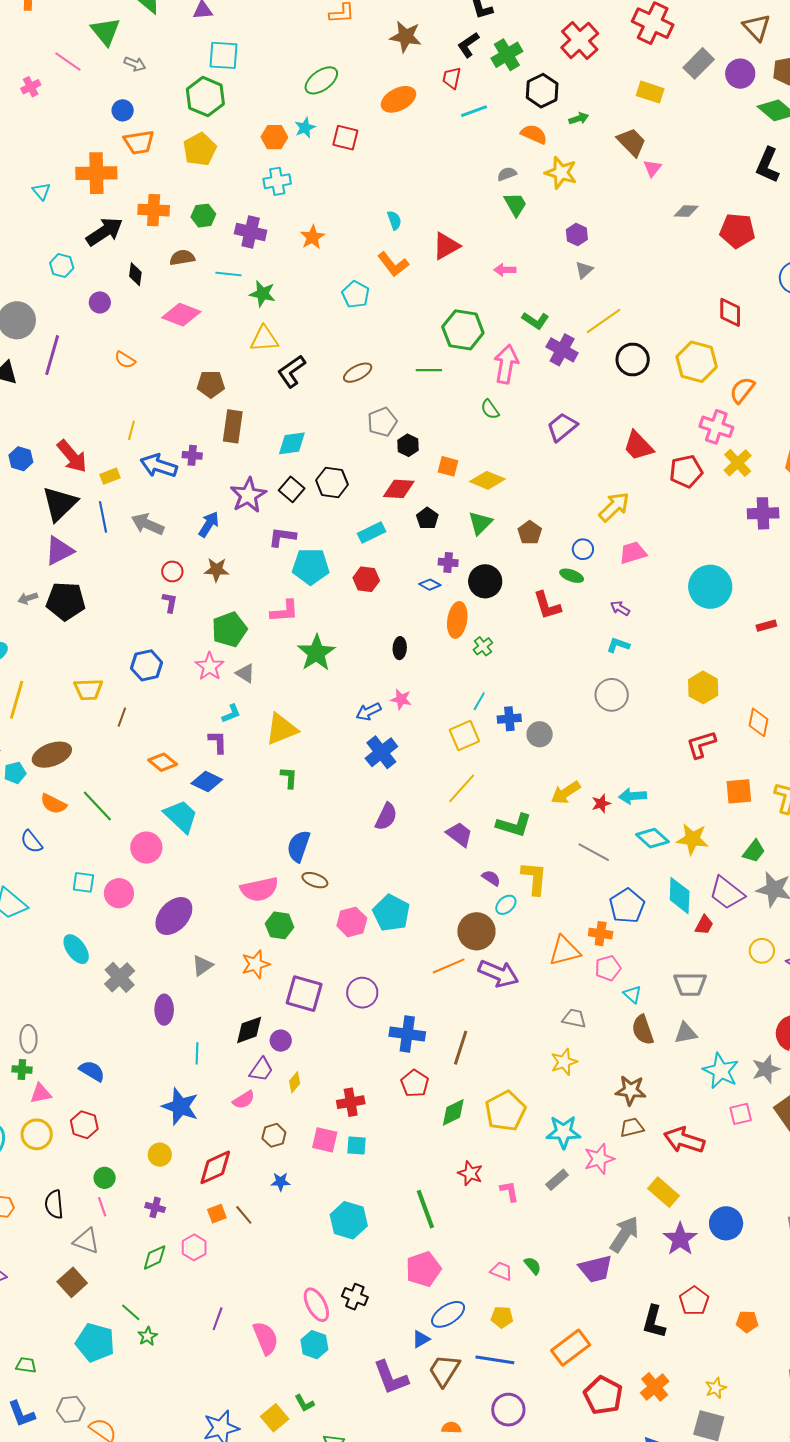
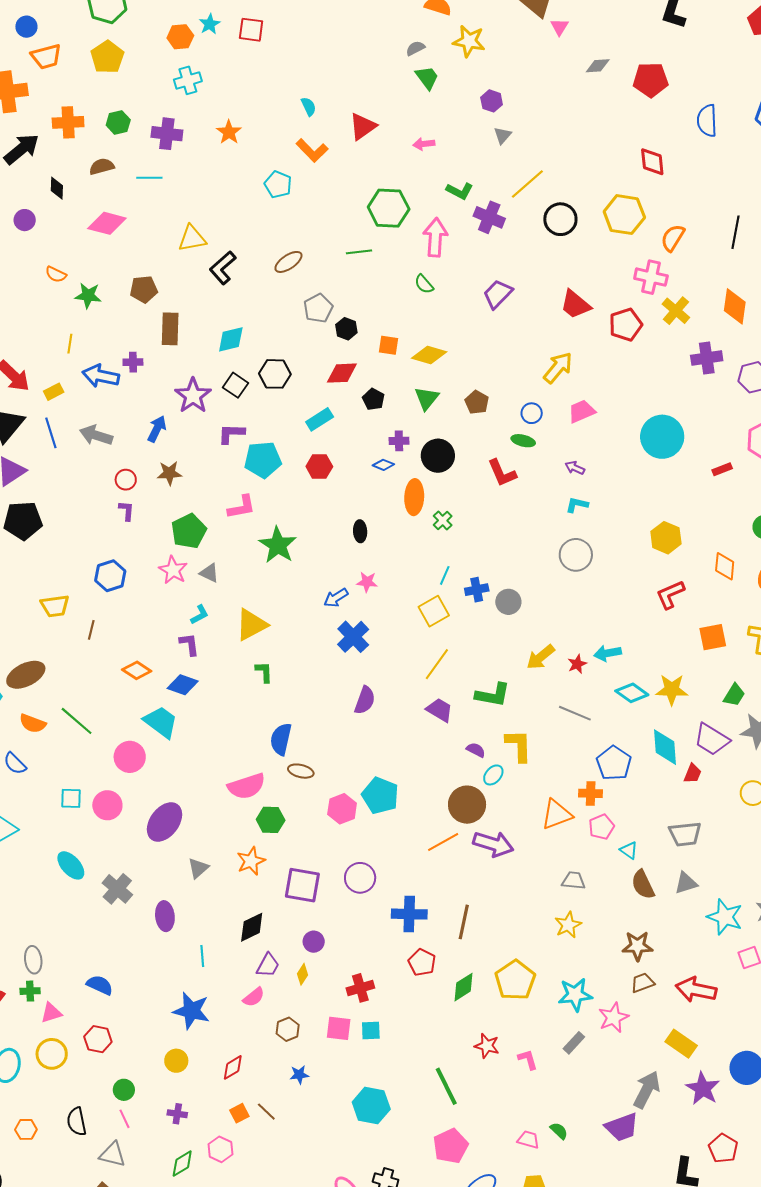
green star: (262, 294) -> (88, 296), moved
purple circle: (281, 1041) -> (314, 942), moved
red diamond: (215, 1167) -> (233, 1067), size x0.7

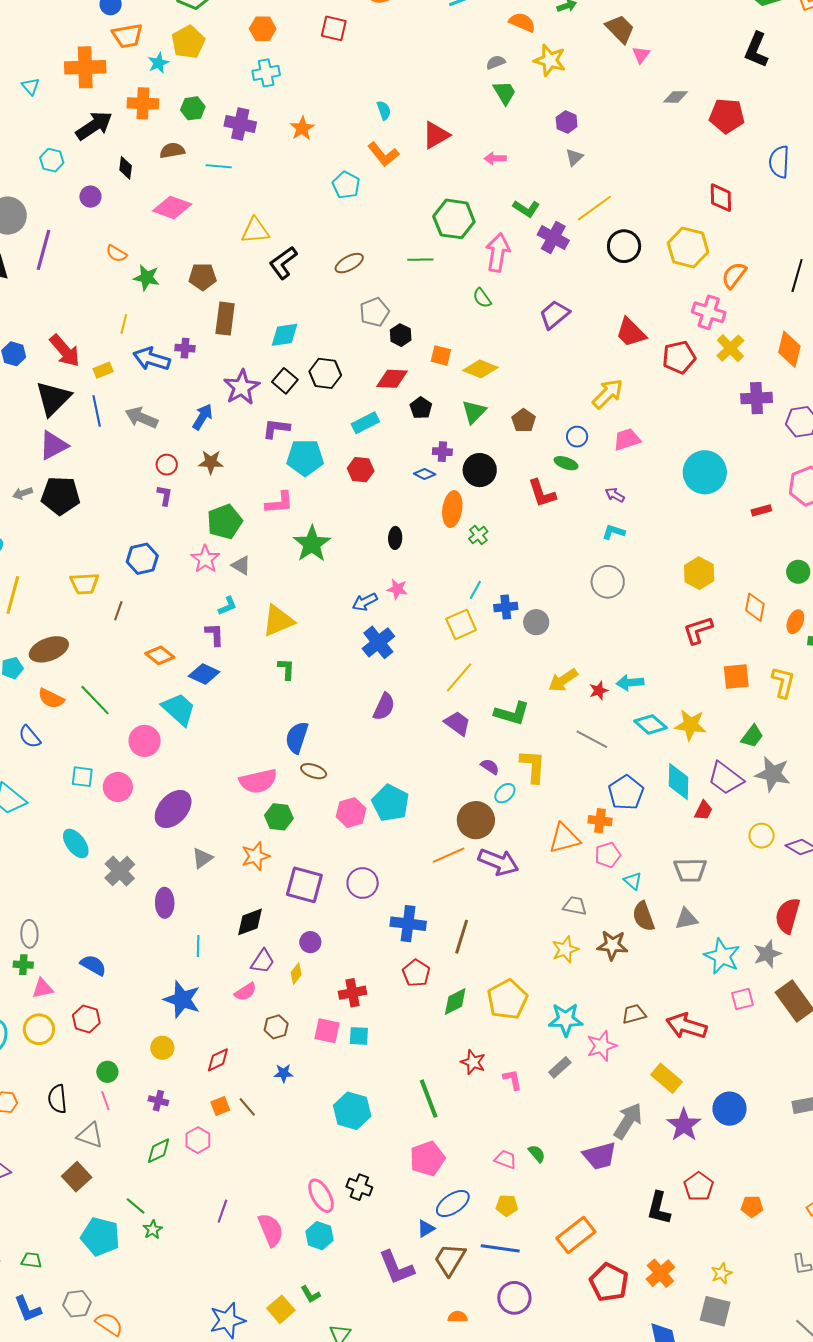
cyan star: (210, 24) -> (158, 63), moved
brown star: (637, 946) -> (612, 945), moved

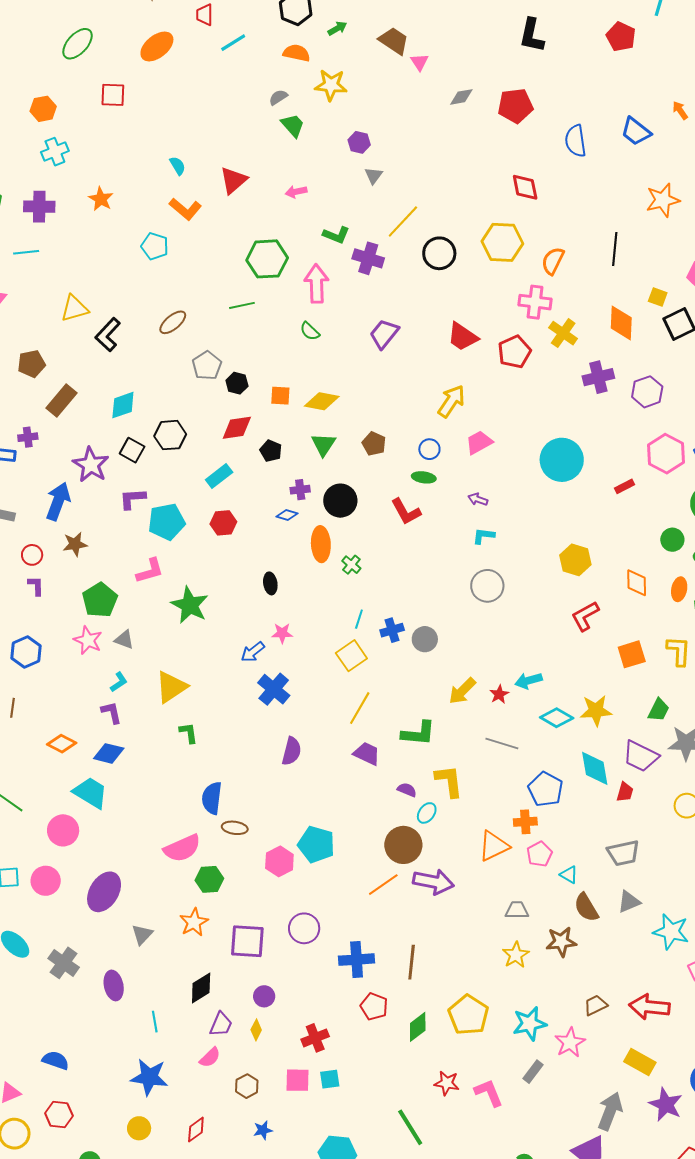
brown rectangle: (225, 319) -> (62, 400), turned 44
blue arrow: (202, 417) -> (58, 501), size x1.4
pink L-shape: (512, 1080) -> (489, 1093), size x1.4

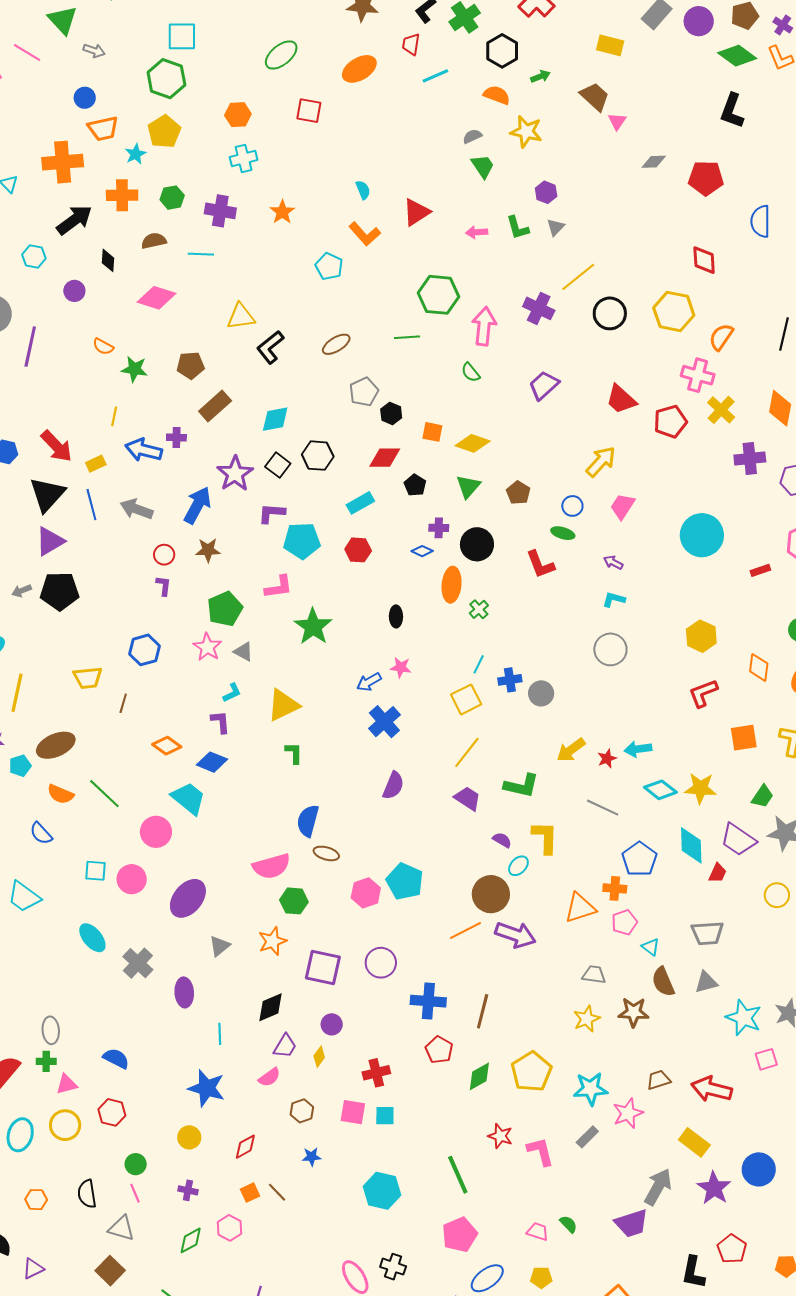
green L-shape: (336, 235) -> (518, 228), moved, turned 44
pink trapezoid: (479, 442) -> (622, 506), turned -36

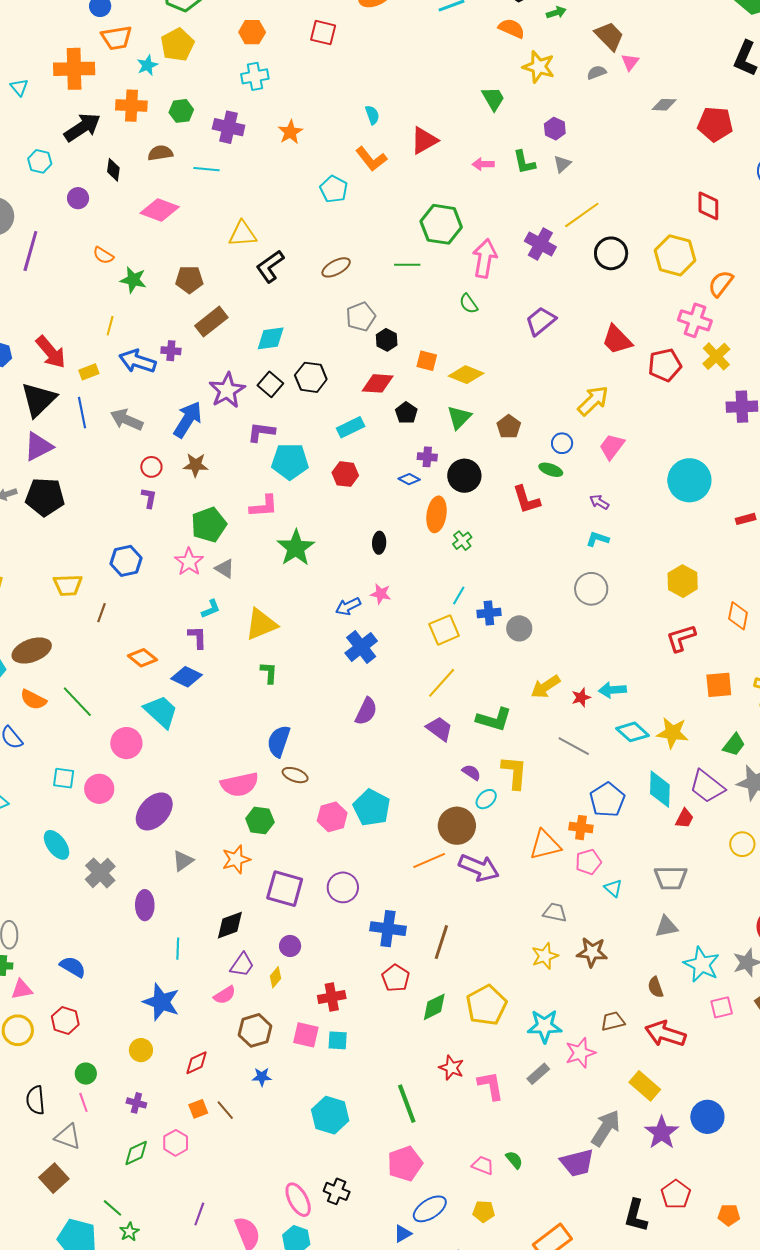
gray semicircle: (472, 136) -> (597, 72), moved
brown semicircle: (663, 982) -> (655, 987), moved, size x0.7
brown hexagon: (302, 1111) -> (255, 1030), size x1.4

